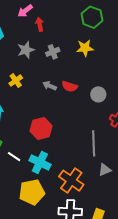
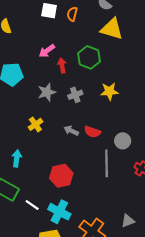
green hexagon: (92, 17) -> (89, 57), moved
gray line: (94, 143) -> (107, 163), moved

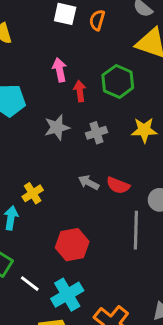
pink arrow: (47, 51) -> (60, 70), turned 112
yellow cross: (35, 124) -> (33, 193), moved
cyan cross: (59, 212) -> (67, 295), turned 30

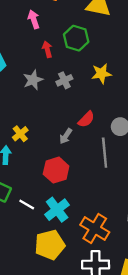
pink arrow: (60, 70) -> (34, 19), moved
gray arrow: (89, 182) -> (66, 136), moved, turned -77
red semicircle: (118, 185) -> (86, 119), turned -60

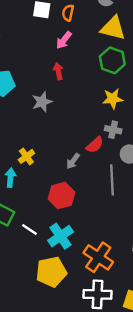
pink arrow: (34, 19) -> (64, 40), moved, turned -126
green hexagon: (76, 38) -> (112, 60), moved
gray cross: (64, 80) -> (113, 130), moved, turned 35

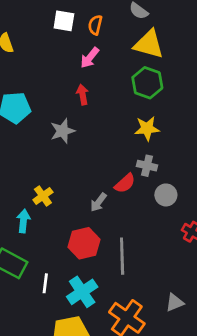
gray line: (112, 180) -> (122, 256), moved
white line: (30, 229) -> (45, 283), turned 63

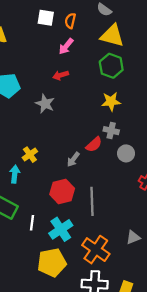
red arrow: (83, 95) -> (61, 75), turned -96
gray star: (63, 131) -> (45, 104), turned -30

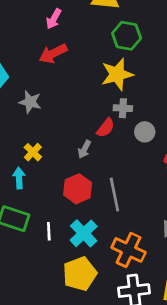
green hexagon: (111, 66) -> (127, 36), moved
red arrow: (61, 75) -> (53, 54), size x1.5
yellow star: (111, 102) -> (117, 74), size x1.4
gray star: (45, 104) -> (30, 102), moved

